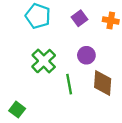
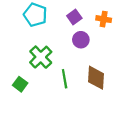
purple circle: (86, 55) -> (81, 40), moved
green square: (17, 110) -> (20, 84), moved

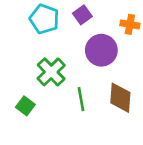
purple square: (74, 17) -> (82, 15), moved
purple circle: (81, 40) -> (101, 50), size x1.5

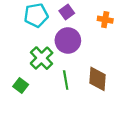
cyan pentagon: (44, 19) -> (36, 15), turned -30
purple circle: (101, 50) -> (68, 40), moved

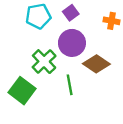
brown diamond: (98, 79) -> (96, 64), moved, turned -60
green square: (21, 85) -> (22, 91), size x1.6

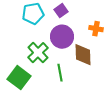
orange cross: (111, 21) -> (96, 29), moved
brown diamond: (96, 64) -> (83, 55), turned 55

